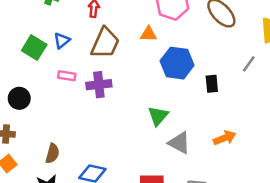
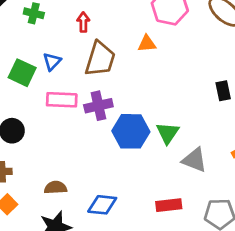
blue hexagon: (177, 63) -> (131, 131), moved
pink rectangle: (67, 76) -> (62, 100), size x1.5
brown semicircle: (52, 153) -> (56, 188), turned -102

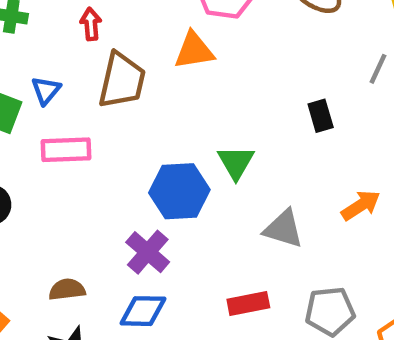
orange triangle: (147, 44) -> (194, 50), size x1.4
purple cross: (98, 106) -> (148, 252), moved, turned -32
green triangle: (168, 133) -> (236, 162), moved

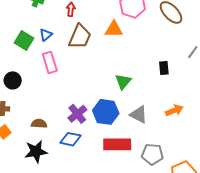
pink rectangle: (66, 150) -> (50, 62), turned 65
blue hexagon: (179, 191) -> (106, 112), moved
red rectangle: (248, 304) -> (117, 144), size x1.5

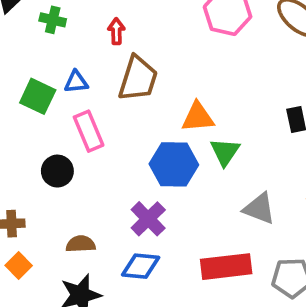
orange triangle: (114, 29) -> (198, 117), moved
blue triangle: (46, 35) -> (76, 82), turned 40
black circle: (13, 80) -> (57, 171), moved
blue hexagon: (106, 112) -> (174, 164), moved

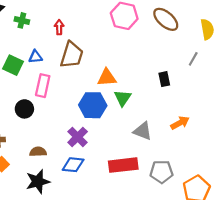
pink rectangle: (89, 131) -> (43, 86), turned 35

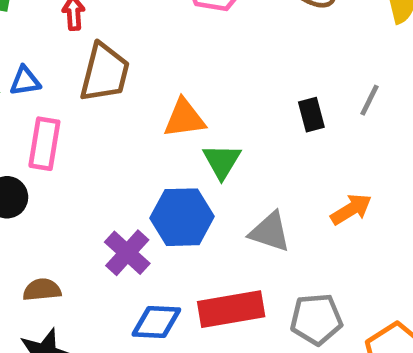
gray line: (193, 59) -> (370, 100), moved
blue hexagon: (93, 105) -> (182, 217), moved
blue diamond: (73, 165) -> (156, 322), moved

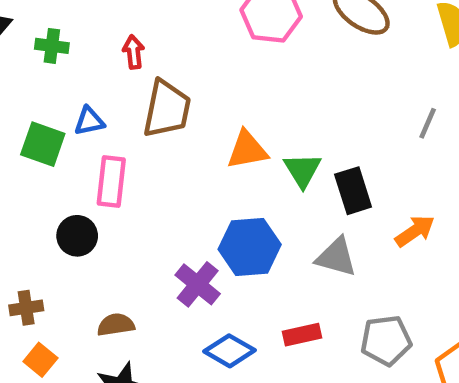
black rectangle: (311, 115) -> (353, 191), moved, size x1.4
green triangle: (222, 161) -> (302, 170), moved
red rectangle: (231, 309) -> (302, 335), size x0.6
blue diamond: (156, 322) -> (230, 351), turned 30

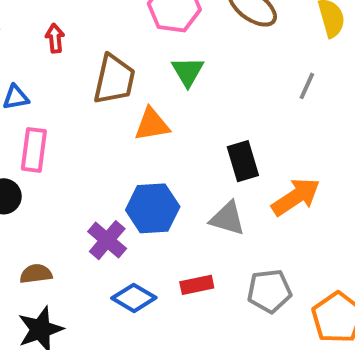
brown trapezoid: (167, 109) -> (114, 79), moved
gray line: (428, 123) -> (307, 86), moved
green triangle: (302, 170) -> (188, 72), moved
orange arrow: (415, 231) -> (296, 197), size x1.4

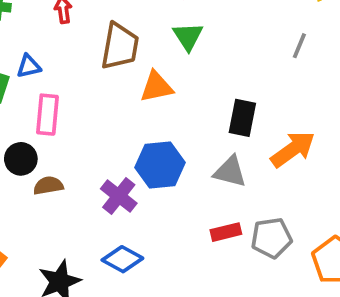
black rectangle: (243, 161) -> (242, 118), turned 30
brown semicircle: (36, 274) -> (48, 186), moved
red rectangle: (197, 285) -> (226, 232), moved
blue diamond: (134, 298) -> (122, 259), moved

